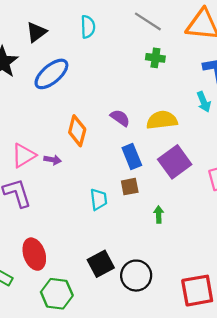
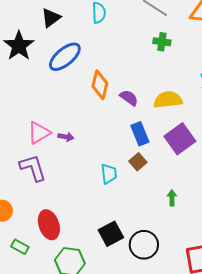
orange diamond: (77, 131) -> (100, 85), moved
brown square: (130, 187) -> (138, 162), turned -30
green arrow: (159, 214) -> (172, 198), moved

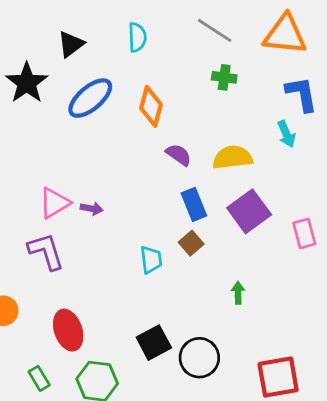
orange diamond: (100, 85) -> (151, 106), moved
green rectangle: (20, 247) -> (39, 378), moved, turned 30

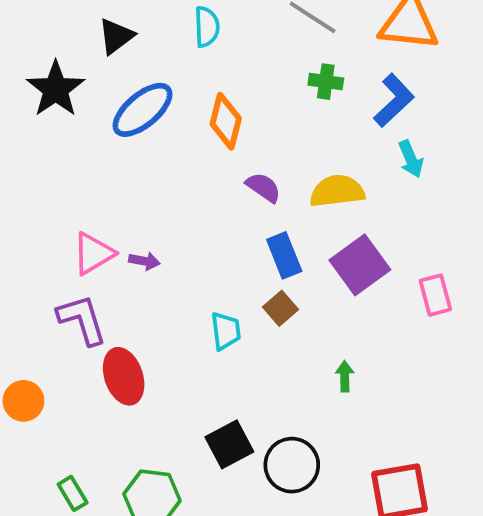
blue L-shape: (302, 94) -> (394, 100), moved, turned 57
red ellipse: (68, 330) -> (124, 376), moved

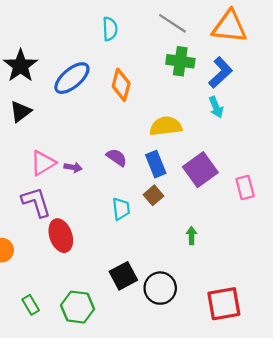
black triangle: (116, 36) -> (21, 112), moved
green cross: (326, 82) -> (180, 61), size x1.4
cyan arrow: (411, 159) -> (216, 107), moved
purple semicircle: (263, 187) -> (117, 157), moved
yellow semicircle: (337, 191) -> (166, 126), moved

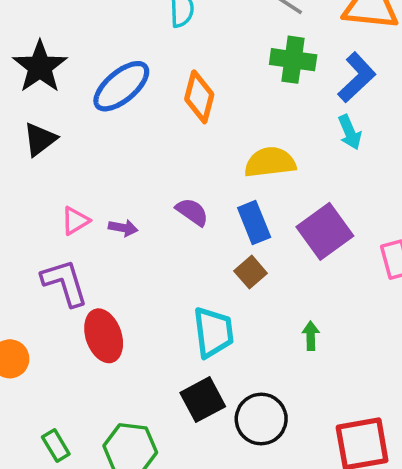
pink triangle: (43, 163) -> (75, 221), size x0.7
cyan trapezoid: (121, 209) -> (213, 332), moved, size x1.4

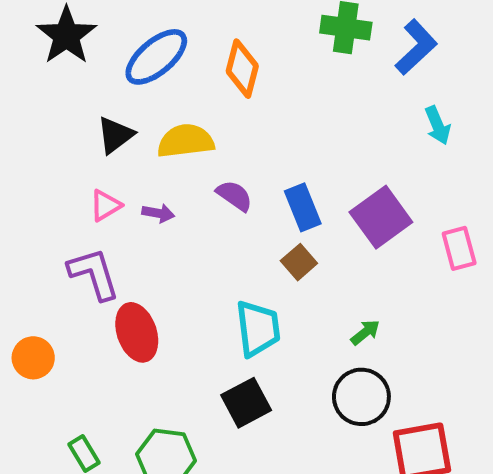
cyan arrow: (350, 132) -> (438, 125), moved
black triangle: (40, 139) -> (115, 135), moved
yellow semicircle: (270, 162) -> (186, 141), moved
green arrow: (311, 336) -> (365, 332), turned 52
black circle: (261, 419) -> (361, 397), moved

